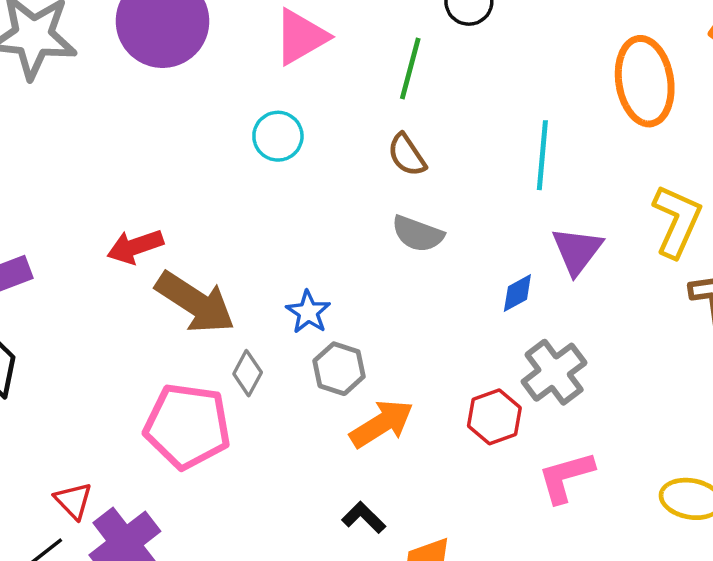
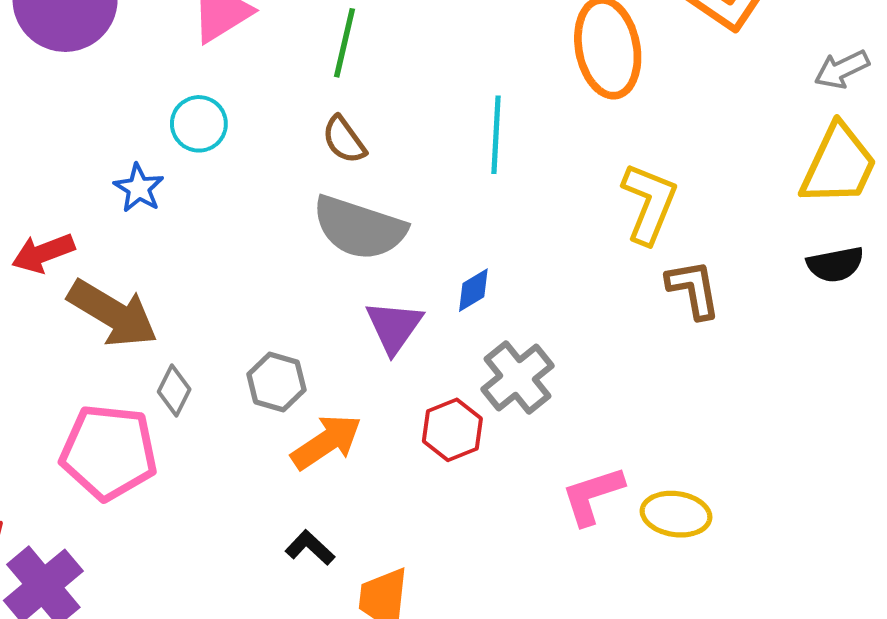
gray semicircle: (418, 234) -> (359, 228), size x1.6
purple triangle: (577, 251) -> (394, 327), moved
blue star: (308, 312) -> (139, 188), moved
pink L-shape: (566, 477) -> (593, 495), moved

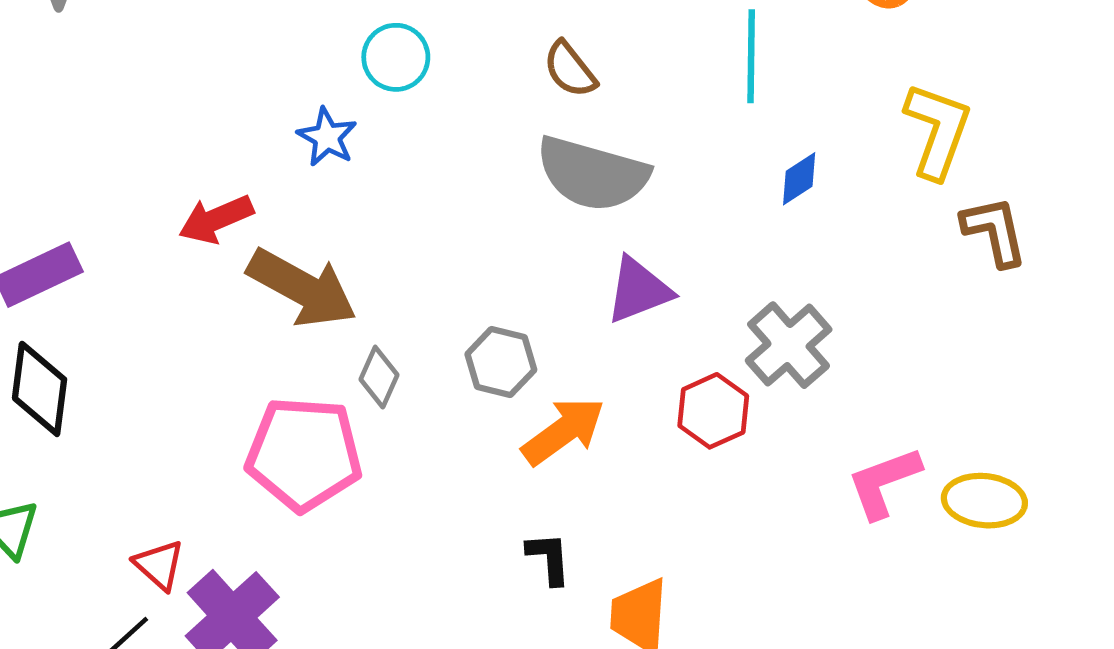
blue diamond: (473, 290) -> (799, 179), moved
purple triangle: (394, 327) -> (639, 290), turned 36
black L-shape: (310, 548) -> (549, 558), turned 45

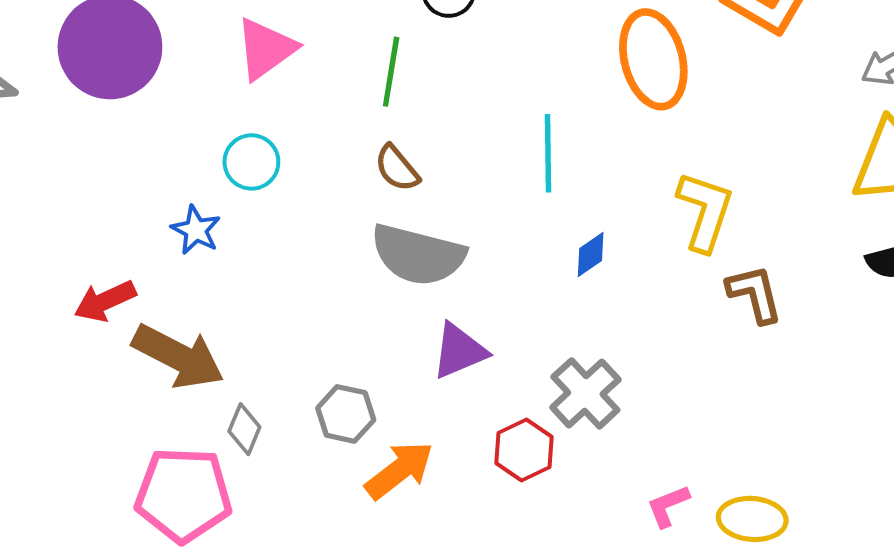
pink L-shape: (884, 482) -> (668, 506), size x0.7

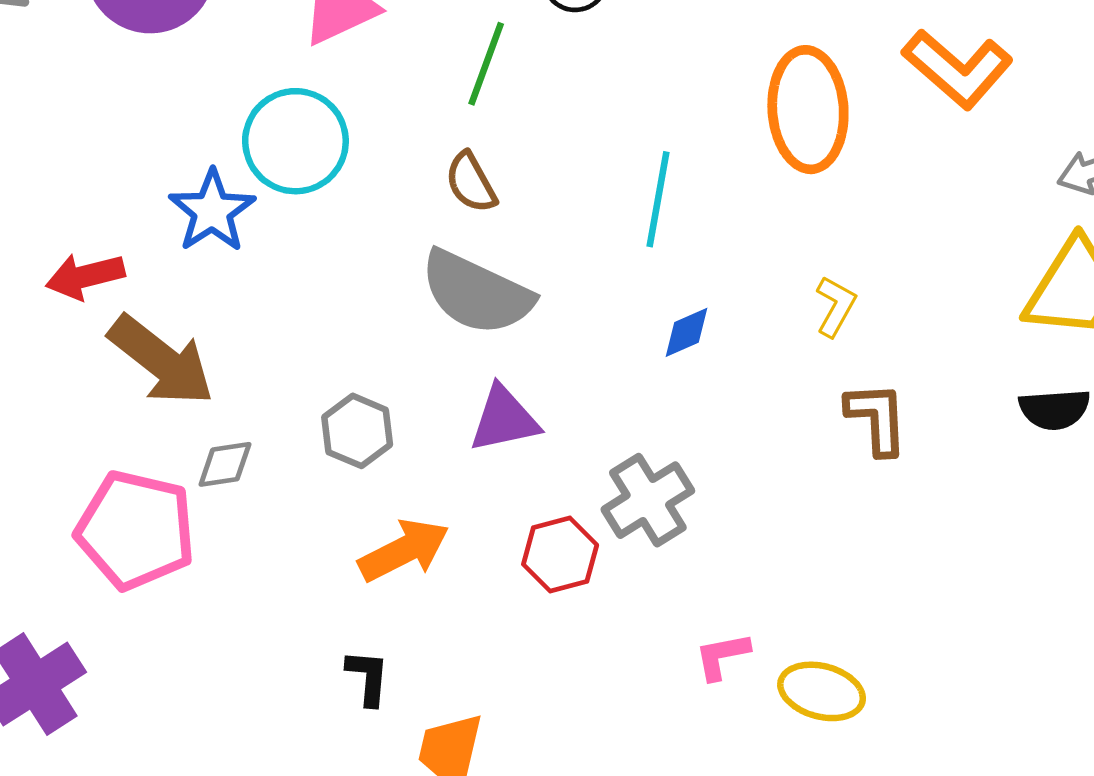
cyan circle: (251, 162) -> (295, 141), size x1.5
yellow L-shape: (705, 211) -> (836, 306), size x0.6
blue star: (196, 230) -> (212, 211), size x1.4
gray hexagon: (346, 414) -> (357, 431), moved
gray diamond: (244, 429) -> (225, 464), turned 48

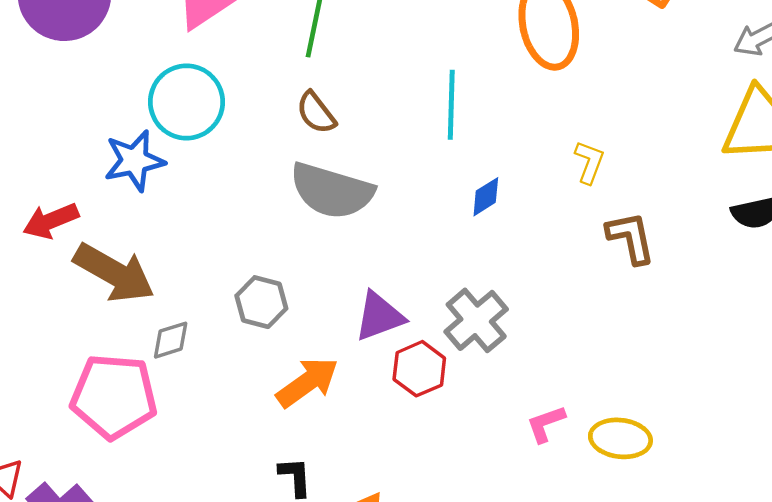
blue star: (212, 211) -> (134, 161), turned 30
purple triangle: (504, 419) -> (379, 316), moved

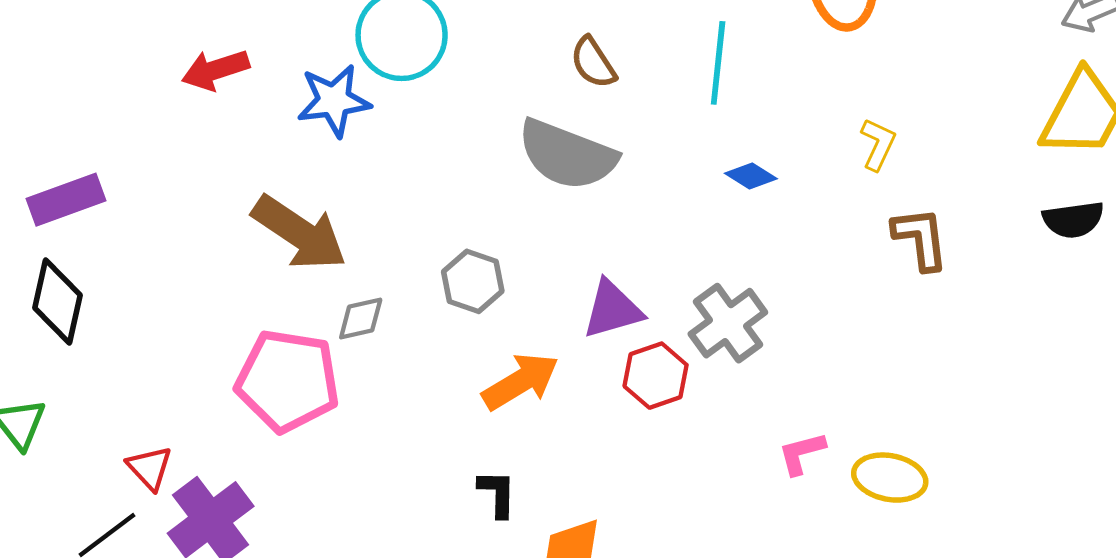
brown semicircle: (316, 113) -> (593, 63), moved
blue diamond: (486, 197) -> (751, 176), turned 60
red arrow: (51, 221) -> (215, 70), moved

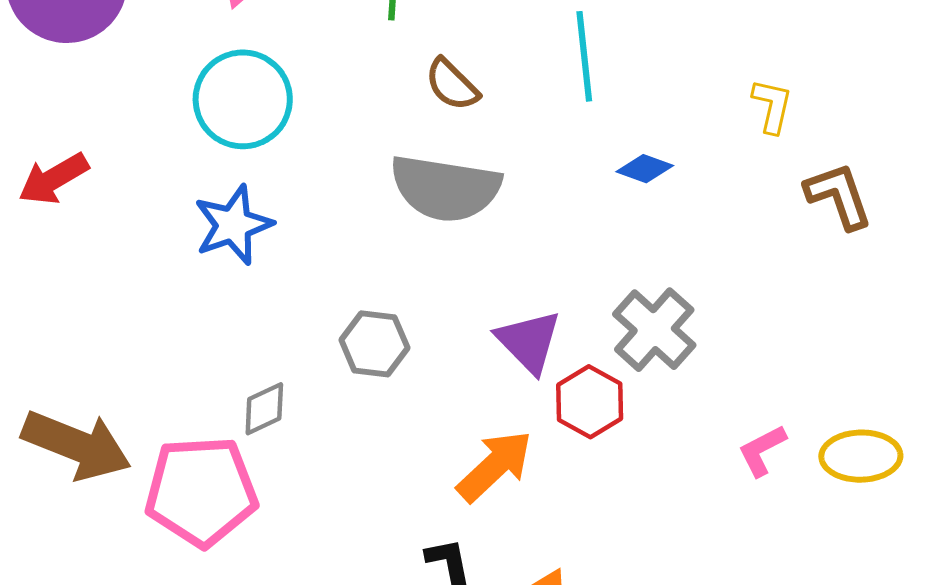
blue star: (334, 101) -> (233, 225), moved
brown arrow: (299, 233) -> (77, 445), moved
purple triangle: (612, 309) -> (529, 342), turned -46
orange arrow: (520, 382) -> (495, 466), moved

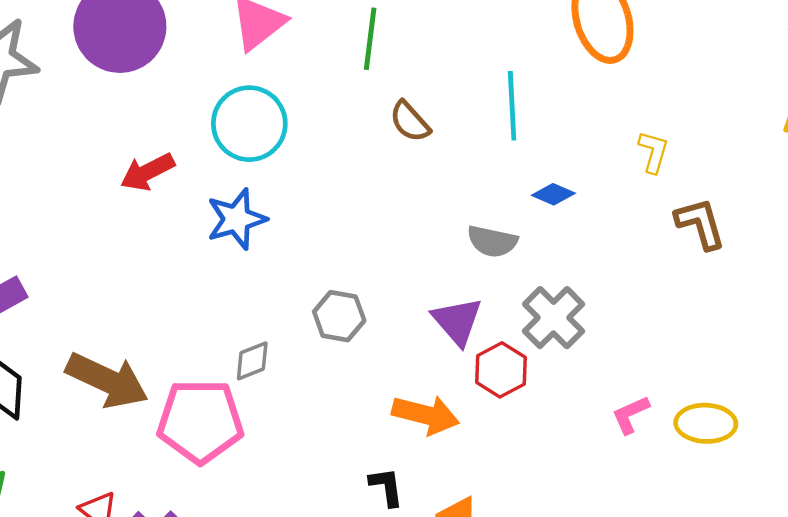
red arrow: (53, 179) -> (147, 172), moved
gray semicircle: (445, 188) -> (492, 241), moved, size x0.6
orange arrow: (495, 466) -> (426, 415), turned 54

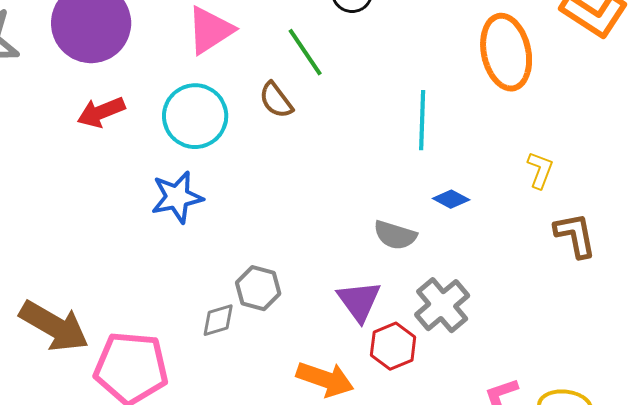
green line: (370, 39) -> (305, 52), turned -46
brown semicircle: (410, 122) -> (276, 100), moved
red arrow: (147, 172) -> (101, 112), moved
gray diamond: (252, 361) -> (218, 320), moved

